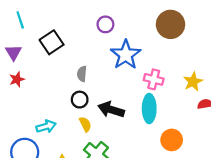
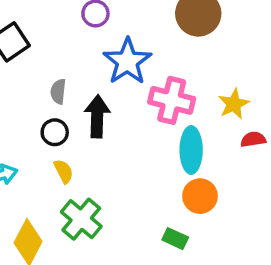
pink cross: (154, 79) -> (172, 100), size x1.4
cyan ellipse: (149, 109) -> (191, 150), moved
black arrow: (111, 110) -> (97, 116), moved, turned 75

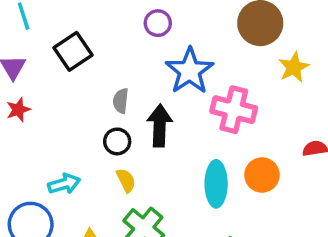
yellow star: (234, 104) -> (294, 67), moved
cyan ellipse: (191, 150) -> (216, 184), moved
orange circle: (200, 196) -> (262, 175), moved

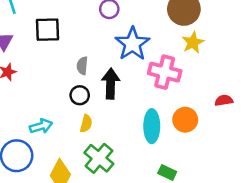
black square: (73, 51) -> (48, 30), turned 32
yellow star: (294, 67) -> (193, 42), moved
yellow semicircle: (126, 180) -> (86, 124), turned 42

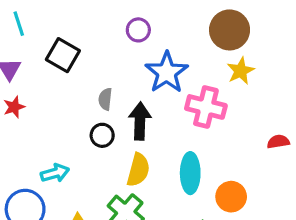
black square: (48, 30) -> (63, 55), turned 32
orange circle: (185, 120) -> (231, 197), moved
yellow semicircle: (86, 124) -> (138, 170), moved, size x1.5

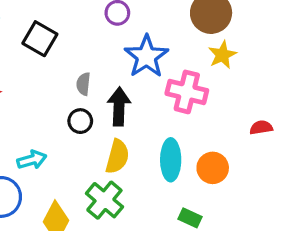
orange circle: (231, 197) -> (213, 168), moved

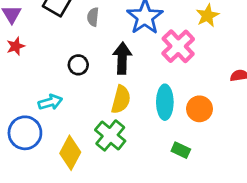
gray semicircle: (83, 84) -> (93, 17), moved
pink cross: (187, 92) -> (178, 46), turned 32
black circle: (80, 121) -> (78, 65), moved

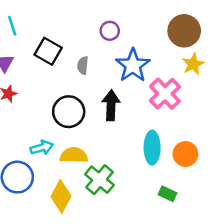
black circle: (78, 65) -> (69, 112), size x1.6
yellow semicircle: (121, 100) -> (74, 155), moved, turned -104

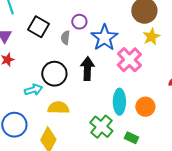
purple circle: (110, 31) -> (79, 22), moved
cyan arrow: (42, 148) -> (33, 90), moved
green cross: (99, 180) -> (101, 127), moved

